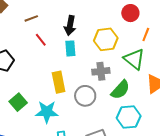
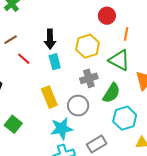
cyan star: (47, 112) -> (62, 128), moved

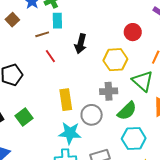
red circle: (107, 16) -> (133, 32), moved
cyan rectangle: (55, 62) -> (57, 21), moved

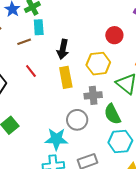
red line: (50, 56) -> (31, 71), moved
yellow rectangle: (66, 100) -> (66, 77), moved
green semicircle: (127, 111) -> (112, 114), turned 110

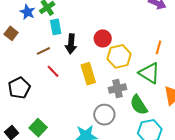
red circle: (114, 35) -> (103, 38), moved
brown line: (24, 42) -> (43, 51), moved
black arrow: (63, 49) -> (71, 44), moved

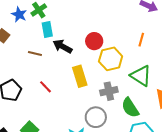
black arrow: (71, 44) -> (63, 46), turned 114
orange line: (158, 47) -> (141, 40), moved
brown line: (43, 51) -> (35, 53), turned 40
red line: (53, 71) -> (45, 87), moved

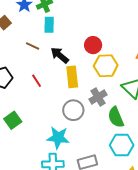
black arrow: (63, 46) -> (60, 55), moved
gray cross: (109, 91) -> (98, 97), turned -30
gray circle: (96, 117) -> (73, 110), moved

